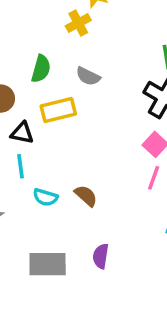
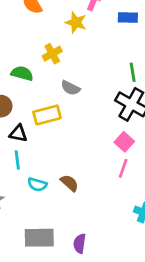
yellow cross: (78, 23) -> (52, 54), moved
green semicircle: (41, 69) -> (22, 73), moved, turned -90
purple semicircle: (101, 256) -> (80, 244), moved

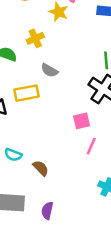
pink square: (124, 142) -> (82, 121), moved, turned 30
brown semicircle: (69, 183) -> (41, 168), moved

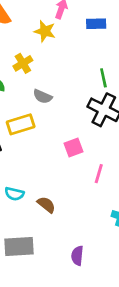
pink square: (82, 121) -> (74, 147), moved
purple semicircle: (47, 211) -> (77, 256), moved

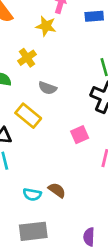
yellow rectangle: (21, 124) -> (28, 116), turned 60
cyan semicircle: (14, 194) -> (32, 195), moved

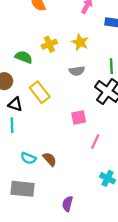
yellow star: (46, 26) -> (80, 42), moved
gray semicircle: (47, 88) -> (77, 71), moved, turned -40

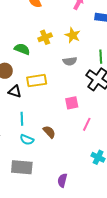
yellow rectangle: (40, 92) -> (37, 81), turned -60
cyan line: (12, 125) -> (22, 119), moved
brown semicircle: (50, 159) -> (49, 132), moved

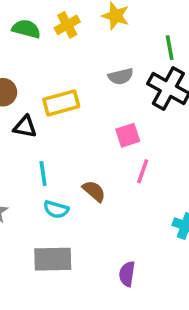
green semicircle: (22, 49) -> (26, 29), moved
gray semicircle: (70, 61) -> (121, 76), moved
pink line: (87, 124) -> (143, 171), moved

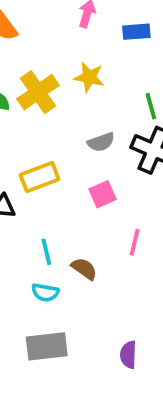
yellow cross: (67, 25) -> (38, 92), size x1.5
pink square: (128, 135) -> (103, 194), moved
cyan line: (43, 173) -> (46, 252), moved

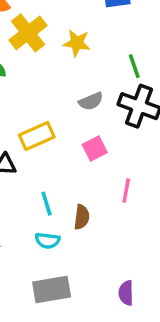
yellow cross: (38, 92) -> (28, 33), moved
brown semicircle: (84, 269) -> (82, 217), turned 65

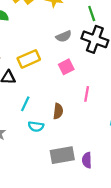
cyan line: (47, 204) -> (25, 104), moved, turned 42
gray rectangle: (52, 289) -> (62, 155), moved

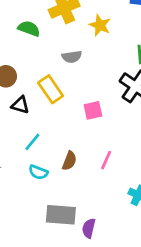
gray semicircle: (64, 36) -> (72, 57), moved
yellow rectangle: (29, 59) -> (51, 89), turned 65
pink line: (87, 94) -> (106, 160), moved

